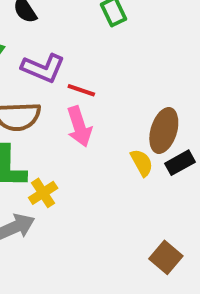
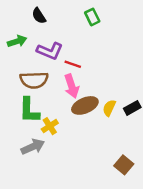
brown ellipse: (164, 131) -> (85, 105), moved, turned 50
yellow semicircle: (142, 163) -> (109, 108), turned -126

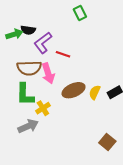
black semicircle: (39, 16) -> (28, 30), moved, turned -48
purple L-shape: (50, 51) -> (43, 43), turned 120
pink arrow: (72, 86) -> (48, 73), moved

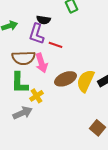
black semicircle: (28, 30) -> (44, 20), moved
purple L-shape: (43, 43) -> (36, 34), turned -35
yellow semicircle: (95, 92) -> (86, 81), size x1.6

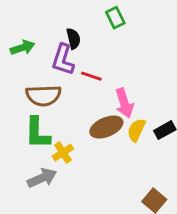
black semicircle: (44, 20) -> (73, 39), turned -112
pink arrow: (42, 63) -> (124, 103), moved
yellow semicircle: (86, 81) -> (136, 130), size x0.7

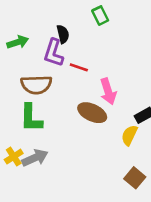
brown ellipse: (106, 127) -> (92, 113), turned 48
yellow semicircle: (136, 130) -> (129, 135), moved
yellow cross: (63, 152) -> (14, 157), moved

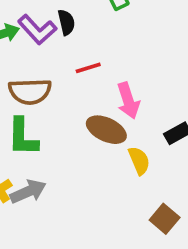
purple L-shape: (54, 53) -> (37, 30), moved, turned -60
red line: (79, 67) -> (88, 68), turned -36
yellow semicircle: (129, 135) -> (139, 161), moved, turned 132

